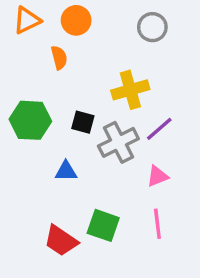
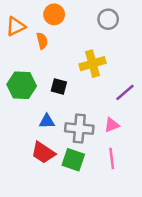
orange triangle: (27, 20) -> (16, 26), moved
purple line: (159, 129) -> (125, 92), moved
gray cross: (118, 142) -> (79, 129), moved, turned 32
red trapezoid: (61, 241) -> (43, 153), moved

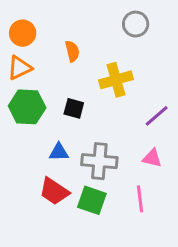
orange circle: (54, 14) -> (23, 33), moved
orange triangle: (16, 26) -> (20, 68), moved
orange semicircle: (42, 41) -> (72, 51), moved
pink triangle: (112, 125) -> (152, 158), moved, turned 35

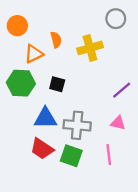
gray circle: (136, 24) -> (116, 19), moved
orange triangle: (20, 68) -> (34, 54), moved
yellow cross: (116, 80) -> (90, 48), moved
blue triangle: (59, 152) -> (45, 118), size x1.5

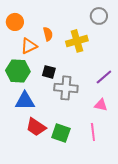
blue triangle: (45, 118) -> (25, 101), moved
gray cross: (77, 125) -> (66, 88), moved

